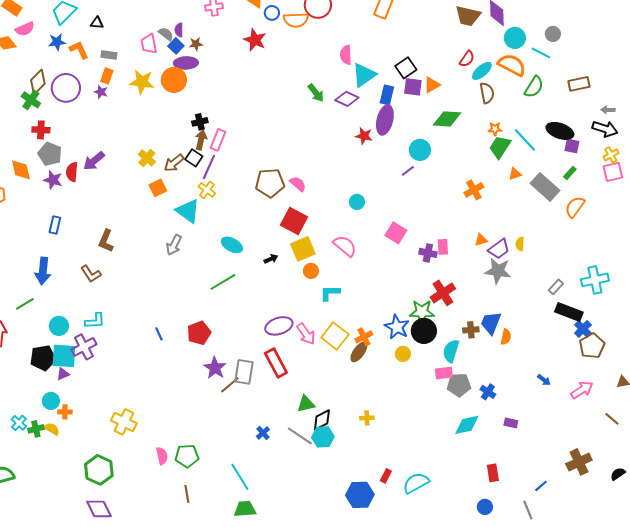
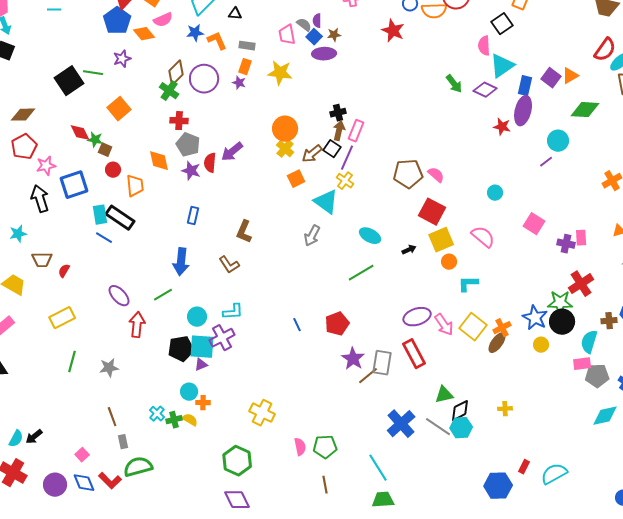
red semicircle: (467, 59) -> (605, 50), size x1.4
black square: (406, 68) -> (502, 24), moved
orange circle: (174, 80) -> (285, 129), moved
purple square: (413, 87) -> (551, 78), turned 30
blue cross: (263, 433) -> (401, 424), size x2.0

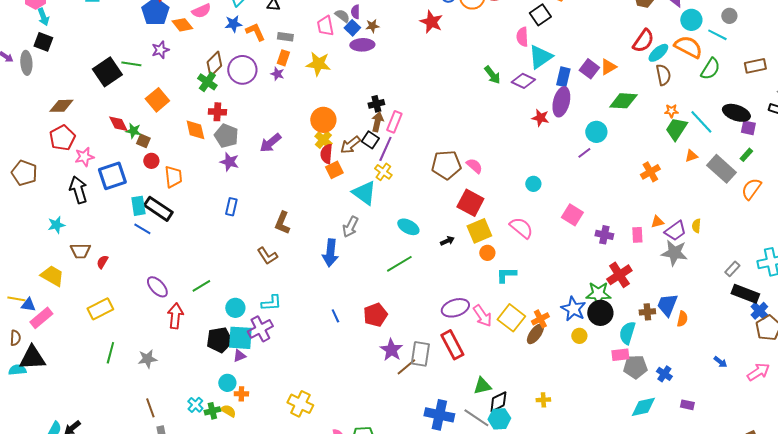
orange diamond: (159, 161) -> (195, 130), moved
red semicircle: (210, 163) -> (326, 154), moved
pink rectangle: (581, 238) -> (637, 235), moved
blue arrow: (181, 262) -> (330, 253), moved
blue cross: (401, 424) -> (439, 415), turned -36

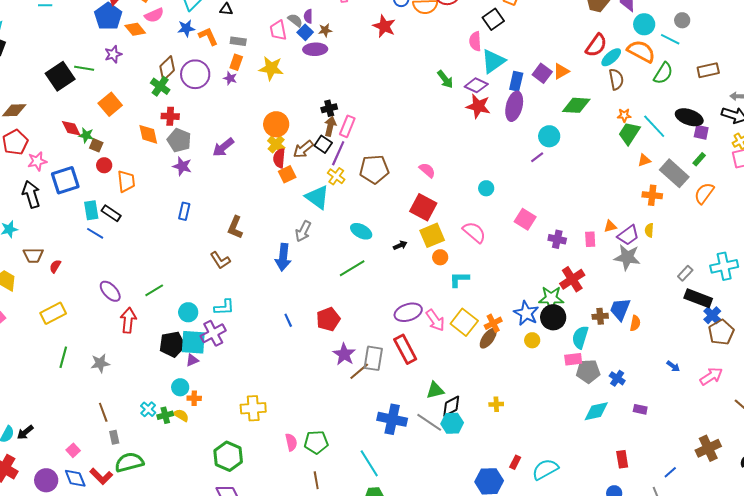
red star: (540, 118) -> (478, 106), moved, size x1.4
brown pentagon: (446, 165) -> (374, 169), moved
orange cross: (650, 172) -> (652, 195), moved, turned 36
black rectangle: (158, 209) -> (111, 213), size x0.7
yellow cross: (300, 404) -> (253, 408), turned -30

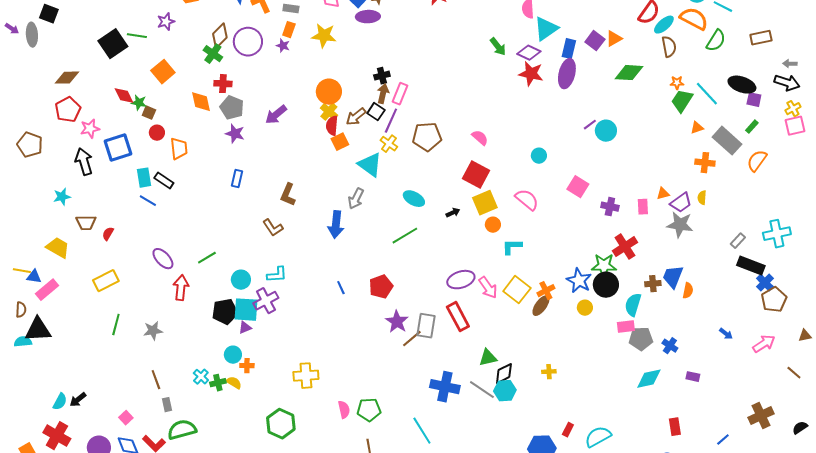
cyan circle: (549, 136) -> (606, 131), moved

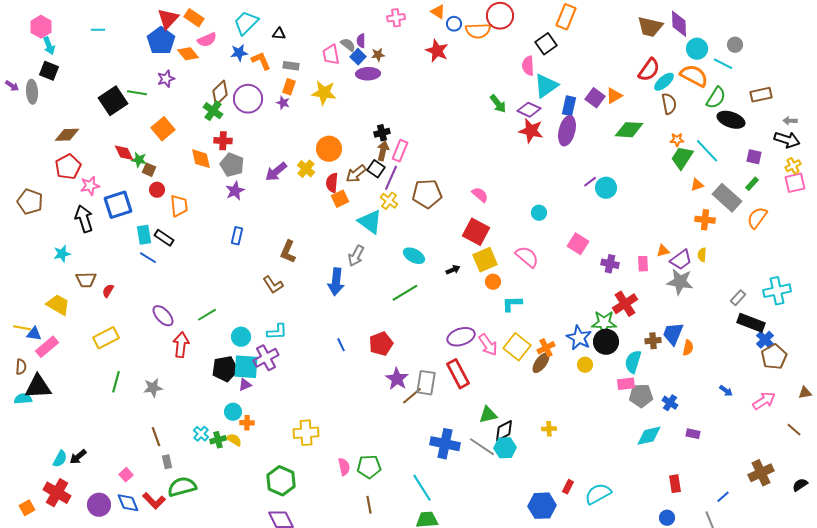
black ellipse: (742, 85) -> (731, 120), moved
yellow cross: (329, 112) -> (306, 169), moved
purple star: (235, 134) -> (235, 191), turned 30

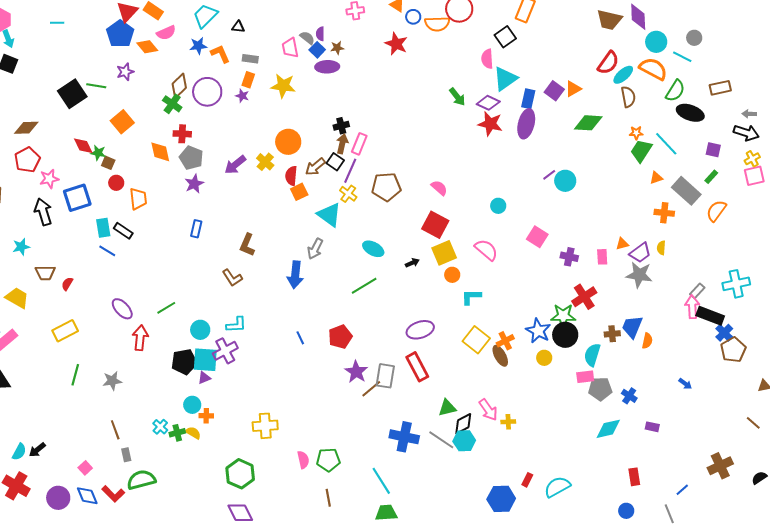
pink arrow: (488, 345) -> (488, 410), moved
brown ellipse: (541, 363) -> (500, 356), turned -65
pink arrow: (764, 401) -> (692, 307), moved, turned -60

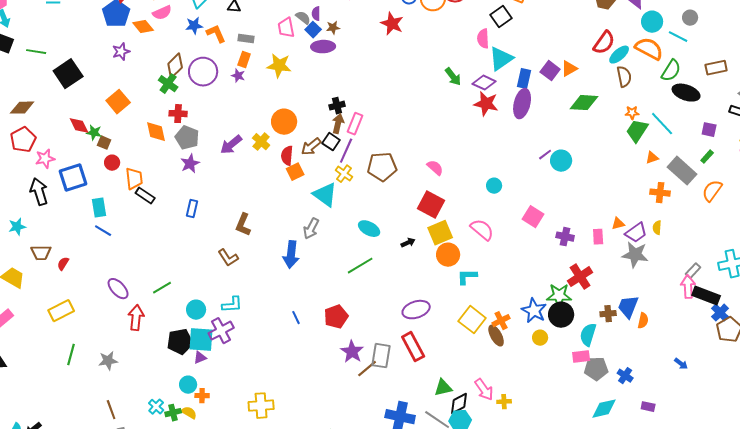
green line: (96, 86) -> (36, 52), moved
black rectangle: (123, 231) -> (145, 196), moved
orange circle: (452, 275) -> (448, 255), size x1.5

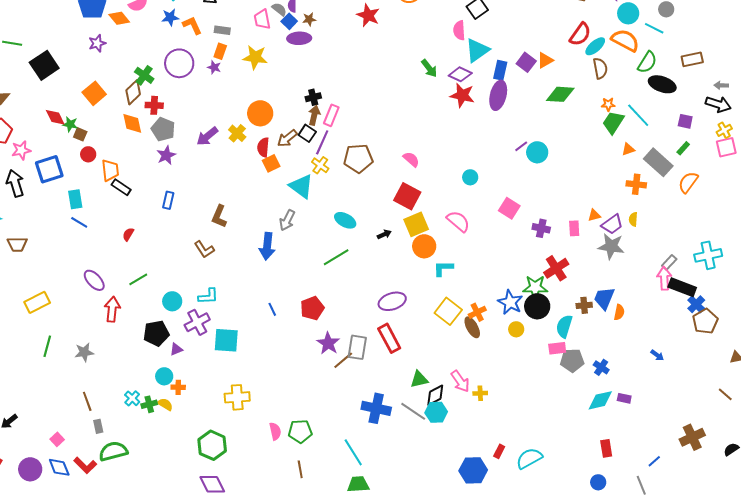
brown diamond: (175, 66) -> (133, 92), moved
red semicircle: (63, 264) -> (128, 234), moved
cyan square: (201, 340) -> (226, 340), moved
cyan diamond: (604, 409) -> (600, 400), moved

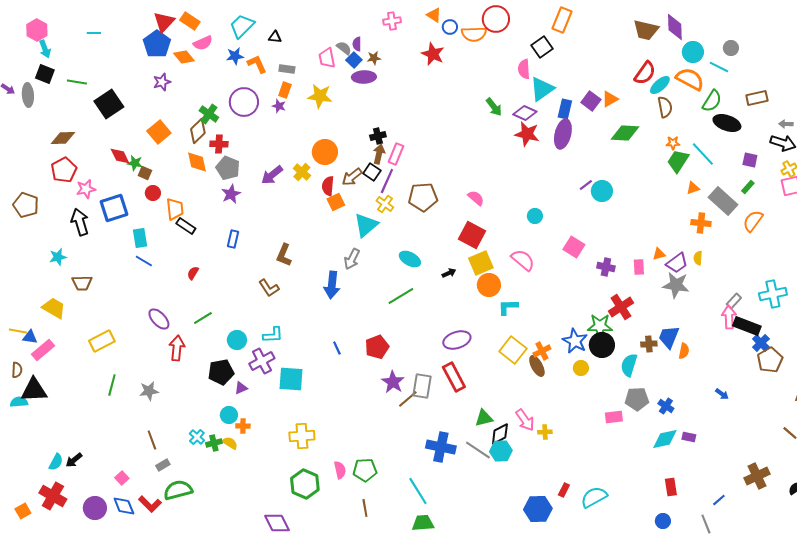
cyan triangle: (301, 186) -> (366, 225), turned 44
pink rectangle: (557, 348) -> (614, 417), moved
gray rectangle: (98, 426) -> (163, 465), turned 72
green hexagon: (212, 445) -> (305, 484), moved

